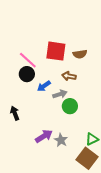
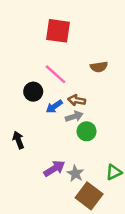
red square: (56, 51) -> (58, 31), moved
pink line: (28, 60) -> (56, 74), moved
brown arrow: (69, 76) -> (77, 100), moved
brown square: (87, 158) -> (89, 196), moved

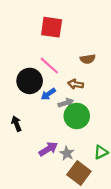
black circle: (33, 92) -> (30, 81), size x1.5
brown arrow: (77, 100) -> (76, 84), moved
green circle: (87, 131) -> (77, 116), size x1.5

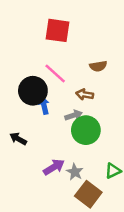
blue arrow: (48, 94) -> (44, 106), moved, turned 112
black arrow: (16, 124) -> (18, 139), turned -40

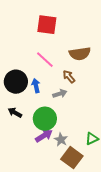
brown semicircle: (98, 66) -> (80, 54), size x1.5
black circle: (33, 91) -> (16, 82), moved
brown arrow: (85, 94) -> (69, 77), turned 40
green circle: (86, 130) -> (45, 119), moved

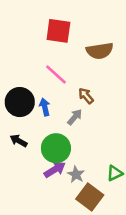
brown semicircle: (80, 54) -> (100, 51), moved
gray arrow: (60, 94) -> (75, 117), turned -32

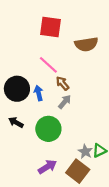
brown arrow: (86, 96) -> (62, 83), moved
purple arrow: (55, 169) -> (47, 167), moved
gray star: (76, 174) -> (85, 152), moved

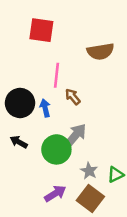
red square: (51, 27) -> (41, 30), moved
pink line: (48, 65) -> (56, 75), turned 54
gray arrow: (65, 102) -> (75, 136), moved, size x1.5
gray star: (85, 152) -> (89, 171), moved

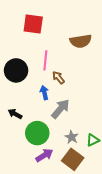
black circle: (20, 103) -> (16, 70), moved
blue arrow: (45, 108) -> (44, 93), moved
green circle: (56, 149) -> (37, 133), moved

